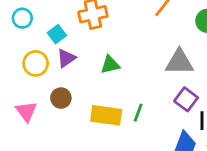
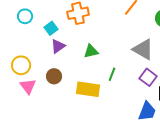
gray triangle: (179, 62) -> (143, 49), turned 30
yellow circle: (36, 63) -> (21, 65), moved
green line: (138, 113) -> (112, 74), moved

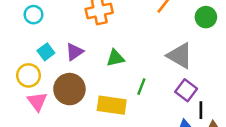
cyan square: (51, 28) -> (46, 52), moved
brown circle: (54, 76) -> (69, 89), size x1.6

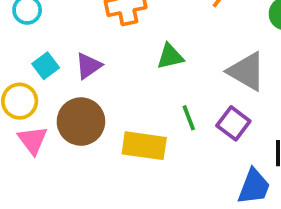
green triangle: (115, 58) -> (170, 56), moved
green line: (141, 87) -> (189, 118), turned -42
purple square: (186, 90) -> (233, 123), moved

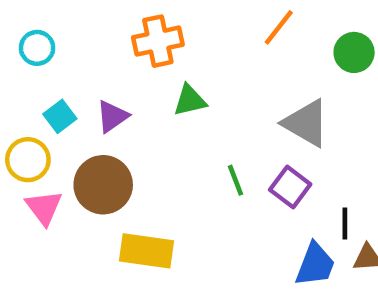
green triangle: (170, 56) -> (190, 100), moved
yellow rectangle: (144, 146) -> (146, 251), moved

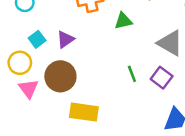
green triangle: (190, 100) -> (123, 21), moved

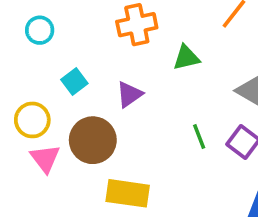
cyan square: (37, 39) -> (74, 81), moved
purple triangle: (65, 39) -> (129, 94), moved

